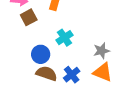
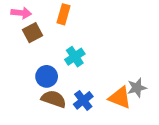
gray star: (102, 51) -> (137, 88), moved

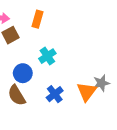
orange triangle: (120, 98) -> (87, 92), turned 45
brown semicircle: (54, 99) -> (17, 95), moved, turned -140

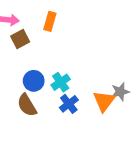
cyan cross: (47, 56) -> (61, 82), moved

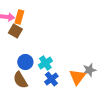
orange rectangle: (50, 21) -> (19, 17), moved
brown square: (20, 39) -> (15, 31), turned -32

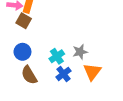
blue circle: (25, 62) -> (22, 52), moved
gray star: (89, 70) -> (80, 52), moved

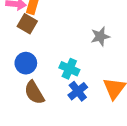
gray star: (80, 52) -> (100, 36), moved
cyan cross: (57, 56) -> (69, 69), turned -32

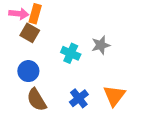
cyan cross: (69, 69) -> (71, 53), moved

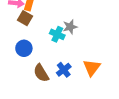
gray star: (101, 45) -> (70, 27), moved
brown semicircle: (37, 100) -> (41, 73), moved

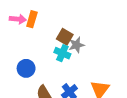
brown square: (25, 18) -> (65, 37), moved

